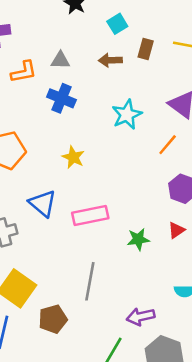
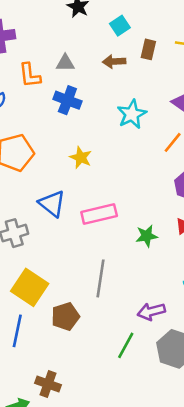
orange L-shape: (24, 72) -> (30, 75), turned 96

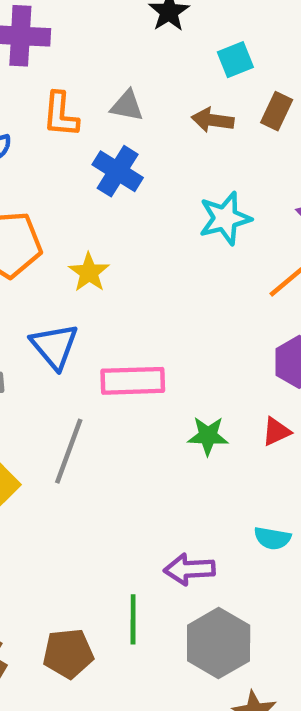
yellow star: (81, 157) -> (89, 272), moved
gray line: (101, 278) -> (69, 451), moved
brown pentagon: (65, 316) -> (68, 653), moved
green line: (126, 345) -> (133, 619), turned -40

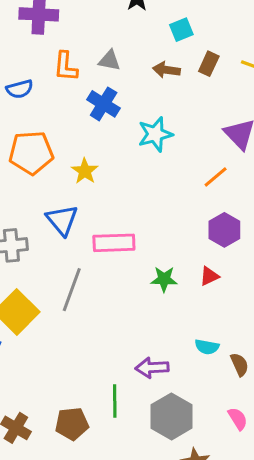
cyan star: (225, 218) -> (155, 134), moved

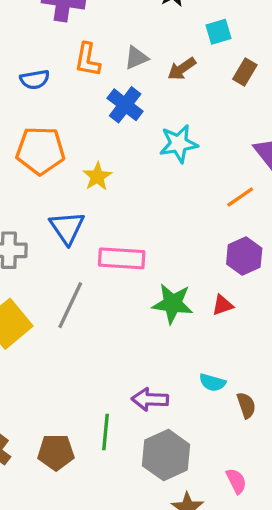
gray triangle: (109, 60) -> (136, 58), turned -40
brown arrow: (166, 70) -> (182, 69), moved, turned -48
green star: (164, 279) -> (173, 304), size x1.4
pink semicircle: (238, 419) -> (236, 481), moved

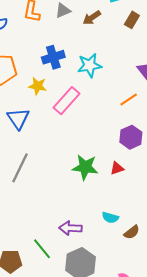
blue cross: (125, 105) -> (53, 57), moved, turned 35
yellow star: (97, 176) -> (38, 86), turned -30
pink rectangle: (122, 258) -> (67, 101), moved, turned -52
brown semicircle: (246, 405) -> (132, 232), turned 70
green line: (105, 432) -> (42, 249), turned -45

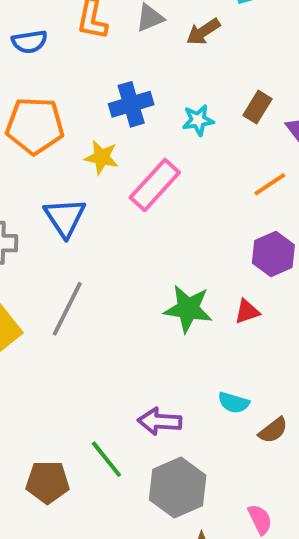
brown rectangle: (132, 20) -> (257, 107), moved
cyan star: (90, 65) -> (198, 120), size x0.7

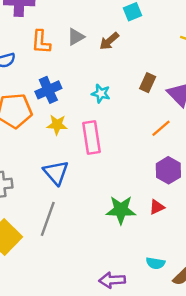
blue cross: (131, 104) -> (48, 90), moved
cyan star: (198, 120) -> (101, 93), moved, turned 30
pink rectangle: (155, 185) -> (91, 137), turned -44
blue triangle: (65, 217) -> (56, 173), moved

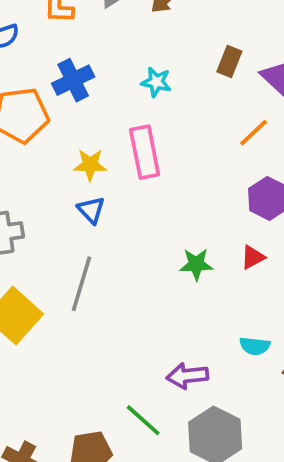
yellow star: (57, 125) -> (90, 165), moved
blue triangle: (56, 173) -> (91, 210), size x0.7
green star: (121, 210) -> (196, 264), size x0.7

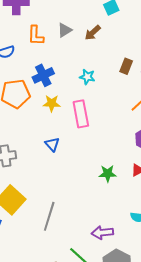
yellow star: (90, 165) -> (52, 103), moved
gray line: (82, 284) -> (49, 216), moved

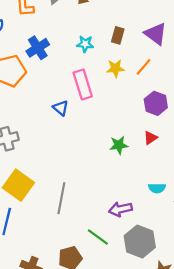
brown rectangle: (126, 66) -> (118, 35), moved
yellow star: (52, 103) -> (115, 68), moved
blue triangle: (52, 144) -> (61, 108), moved

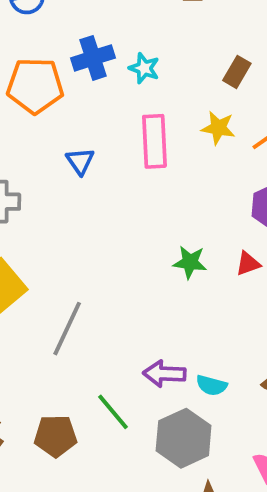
cyan star: (85, 44) -> (144, 68), moved
blue triangle: (61, 108) -> (80, 161), moved
cyan semicircle: (157, 188) -> (211, 385), moved

